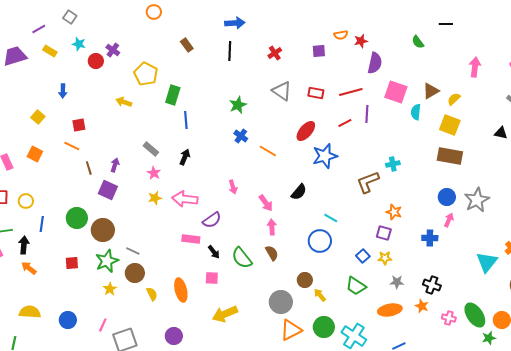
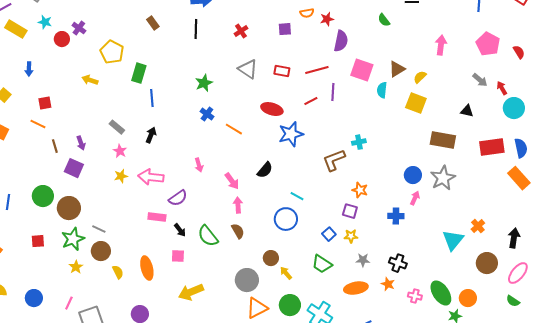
yellow rectangle: (50, 51) -> (16, 29), size x1.5
red ellipse: (306, 131) -> (272, 109), turned 65
brown rectangle: (450, 156) -> (443, 140), moved
purple arrow: (115, 165) -> (81, 143), turned 144

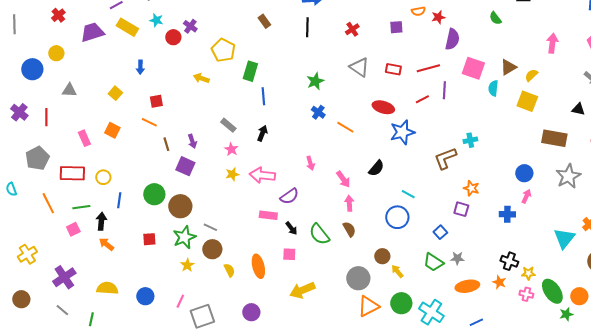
gray star: (443, 178) -> (568, 176), moved
yellow star: (351, 236) -> (528, 273), moved
gray star: (363, 260) -> (457, 258), moved

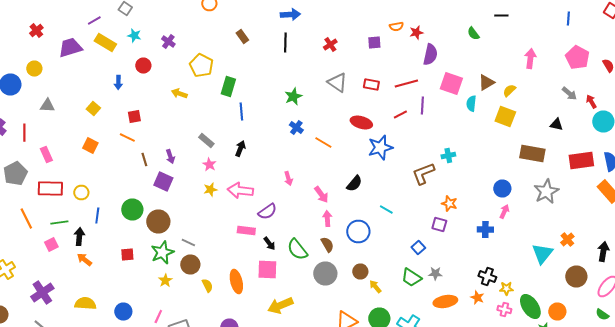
red circle: (173, 37) -> (143, 66), moved
pink rectangle: (84, 138) -> (46, 154), moved
blue circle: (397, 217) -> (358, 232), moved
pink square: (289, 254) -> (267, 270), size x1.5
gray circle: (358, 278) -> (325, 274), moved

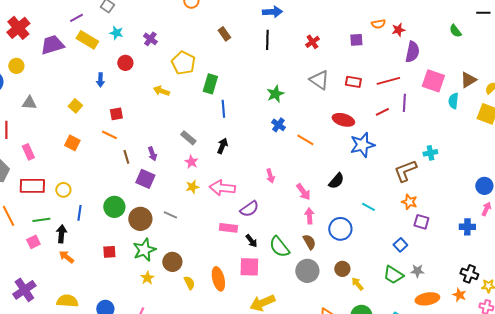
red cross: (36, 30) -> (18, 28), size x1.6
orange star: (449, 204) -> (409, 202), moved
gray line: (188, 242) -> (170, 215), moved

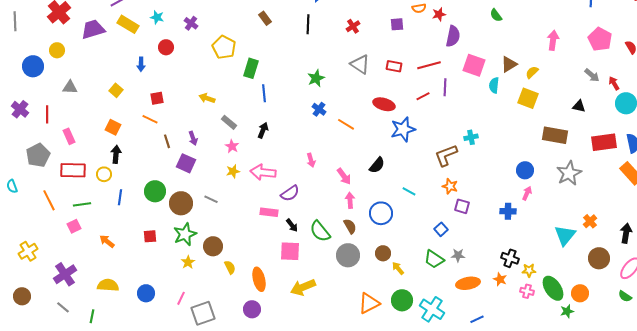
yellow arrow: (161, 91) -> (207, 98), moved
black arrow: (61, 234) -> (116, 154), moved
orange ellipse: (218, 279) -> (259, 279), moved

